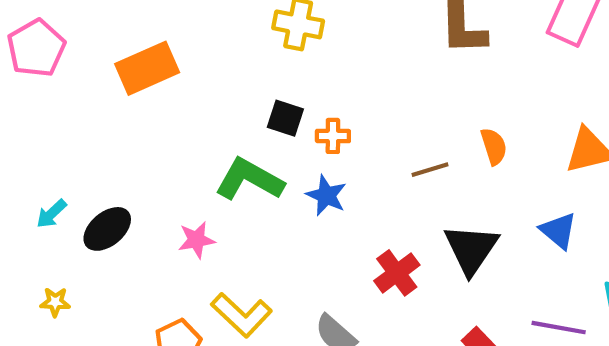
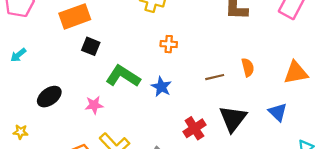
black square: (285, 118) -> (91, 46), moved
orange cross: (333, 136) -> (169, 44), moved
cyan arrow: (51, 214) -> (18, 55), moved

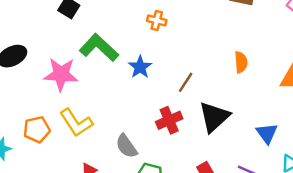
brown line: (215, 77) -> (186, 82), moved, turned -54
pink star: (94, 105) -> (61, 74), size x1.6
blue triangle: (278, 112) -> (267, 133), moved

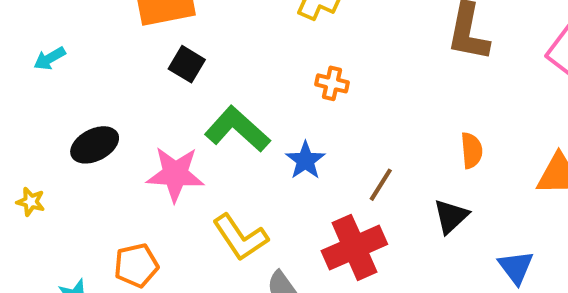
black triangle: (214, 117) -> (451, 216), moved, size x0.7
red cross: (169, 120) -> (354, 247), size x1.4
yellow L-shape: (76, 123) -> (240, 237), moved

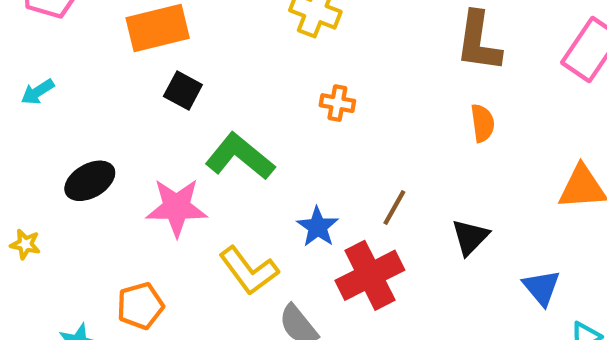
orange semicircle: (472, 150) -> (483, 123), moved
blue star: (305, 160) -> (318, 227), moved

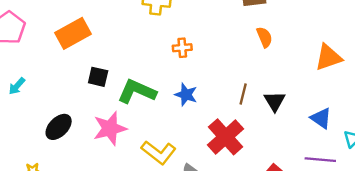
black square: (183, 91) -> (98, 77), moved
brown line: (394, 207) -> (243, 94), moved
blue star: (318, 227) -> (186, 95), moved

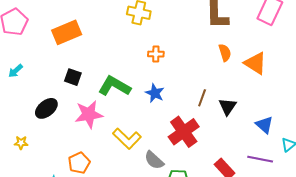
orange triangle: (328, 57) -> (255, 63), moved, turned 45
black square: (98, 77) -> (73, 77), moved

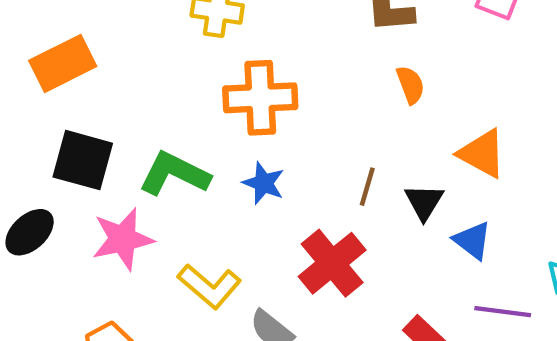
orange cross: (156, 54) -> (260, 98), size x2.0
orange triangle: (255, 63) -> (482, 153), moved
black square: (73, 77) -> (83, 160), size x1.6
blue triangle: (264, 125) -> (472, 240), moved

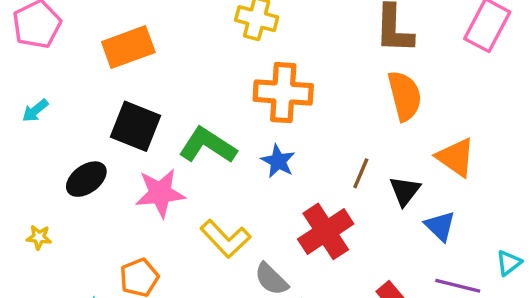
orange semicircle: (410, 85) -> (405, 96), size x1.6

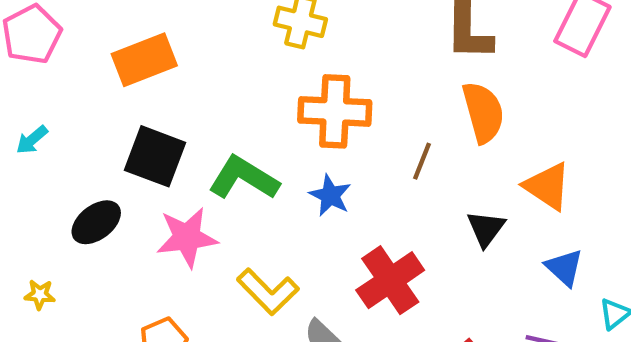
brown line: (361, 173) -> (422, 161), moved
blue triangle: (440, 226) -> (564, 268), moved

